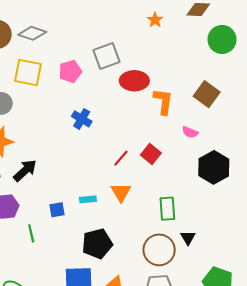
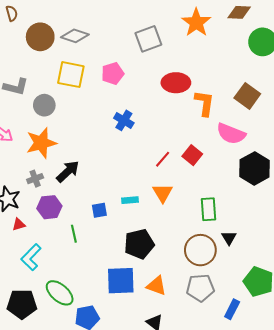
orange star: (155, 20) -> (196, 23), size x1.8
gray square: (106, 56) -> (148, 39), moved
pink semicircle: (190, 132) -> (231, 134), size x1.8

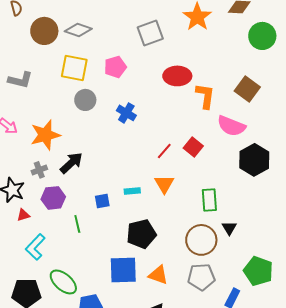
gray circle: (44, 105) -> (85, 100), moved

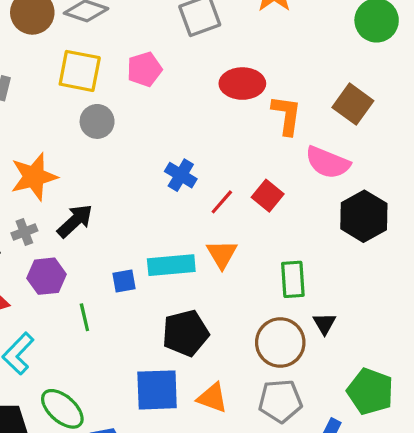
blue cross: (126, 113) -> (181, 175), moved
cyan rectangle: (132, 191) -> (171, 265), size x1.8

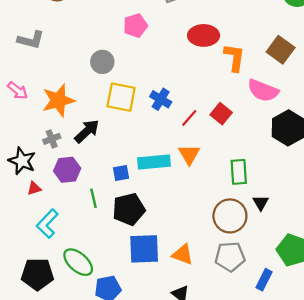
yellow square: (80, 71) -> (121, 97), moved
black pentagon: (186, 333) -> (129, 209), moved

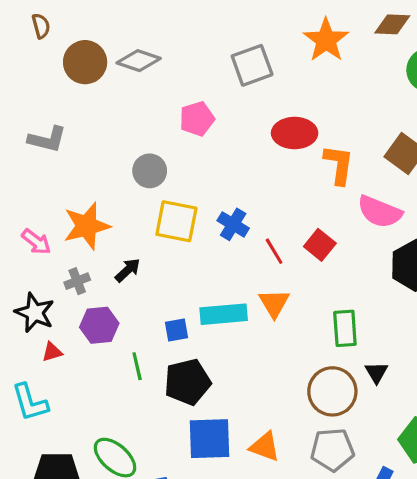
pink arrow: (18, 90) -> (36, 242), moved
red line: (189, 118) -> (274, 251), turned -72
black arrow: (87, 131) -> (128, 270), size x0.7
cyan L-shape: (47, 224) -> (30, 402), moved, turned -60

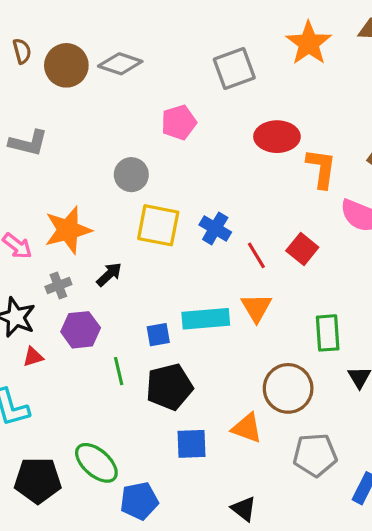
brown semicircle: (41, 26) -> (22, 51), moved
brown circle: (332, 391) -> (288, 388), moved
blue square: (210, 439) -> (191, 444), size x0.7
orange triangle: (265, 447) -> (247, 428), moved

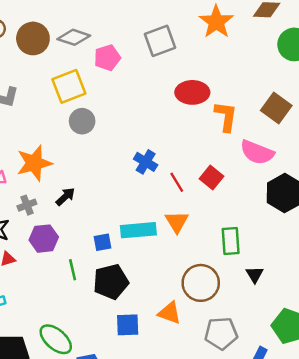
pink pentagon: (179, 122) -> (107, 58), moved
yellow square: (158, 225) -> (69, 86), moved, turned -32

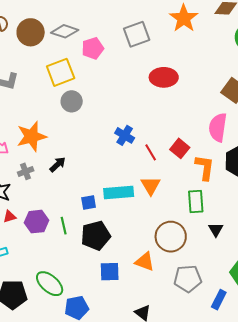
orange L-shape: (226, 116) -> (205, 167), moved
pink semicircle: (257, 152) -> (218, 127), turned 76
purple hexagon: (44, 239) -> (37, 222), moved

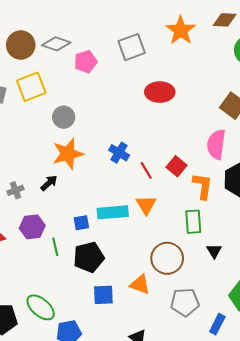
yellow square: (61, 72) -> (31, 87), moved
orange star: (32, 136) -> (68, 154), moved
purple hexagon: (37, 222) -> (32, 227), moved

